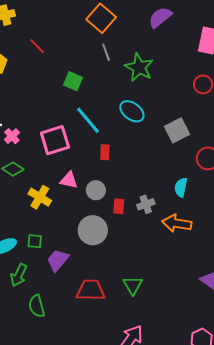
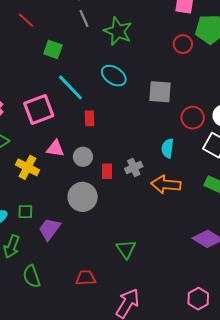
red line: (37, 46) -> (26, 20), moved
gray square: (177, 130) -> (160, 92), turned 35
red trapezoid: (91, 290) -> (86, 278), moved, size x0.7

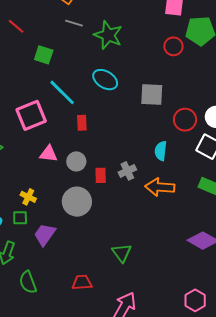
gray line: (84, 18) -> (74, 23), turned -48
yellow cross: (28, 167) -> (28, 197), moved, size x0.7

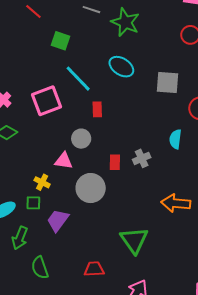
pink triangle: (49, 154) -> (64, 161), moved
gray circle: (76, 161) -> (81, 139), moved
orange arrow: (160, 187) -> (176, 203), moved
green triangle: (122, 253) -> (134, 240), size x1.4

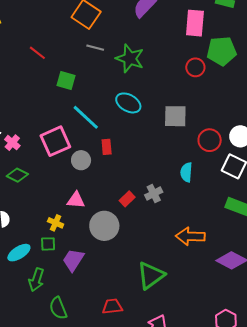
gray circle: (81, 139) -> (81, 160), moved
red rectangle: (115, 162) -> (127, 199), turned 49
green triangle: (134, 240) -> (151, 275), turned 32

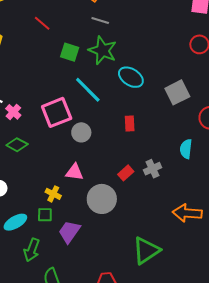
green star: (130, 58) -> (103, 50), moved
gray square: (175, 116) -> (177, 92), turned -30
red rectangle: (107, 147) -> (130, 123), moved

